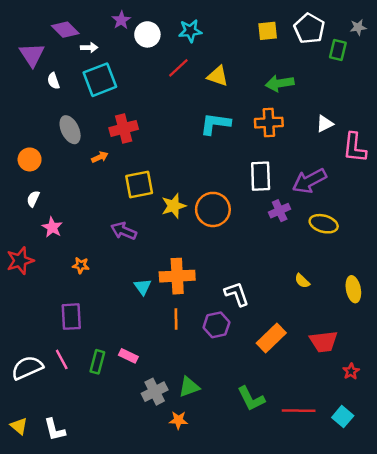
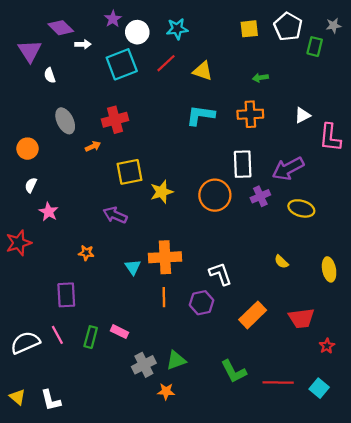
cyan square: (100, 80) -> (122, 64), moved
green arrow: (280, 83) -> (260, 78), size x0.6
orange circle: (213, 209) -> (215, 195), moved
orange star: (81, 265) -> (86, 253), moved

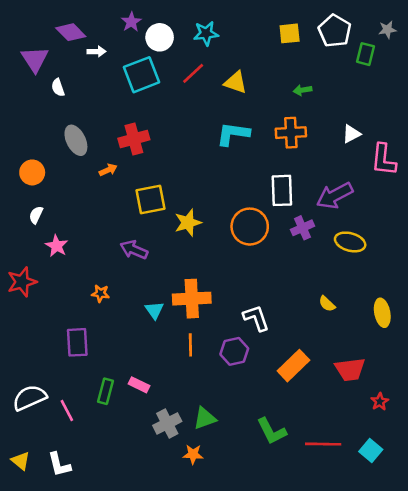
pink line: (57, 335) -> (67, 411), moved

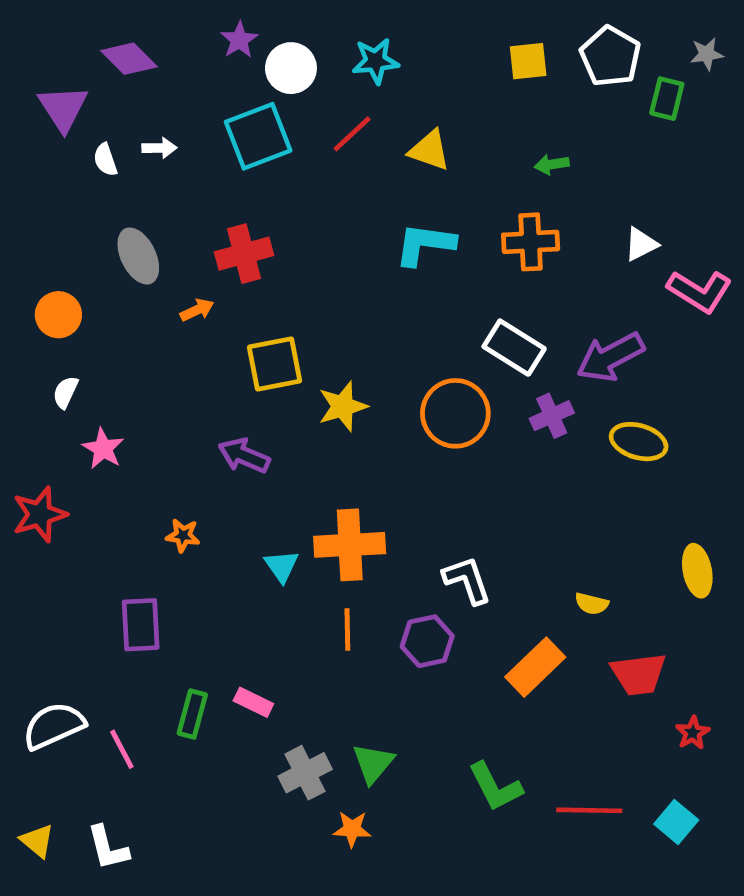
white arrow: (97, 51) -> (159, 148), moved
pink L-shape: (384, 160) -> (700, 291), turned -64
white rectangle: (282, 190) -> (514, 348), turned -56
yellow semicircle: (327, 304) -> (592, 604), moved, turned -30
green triangle: (205, 418) -> (373, 763), turned -30

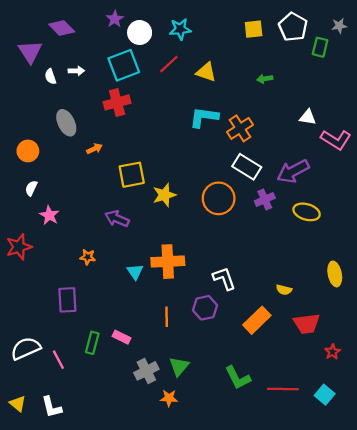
orange cross: (531, 242) -> (240, 128), moved, turned -30
white triangle: (641, 244) -> (308, 117), turned 36
red cross: (244, 254) -> (117, 102), moved
orange line: (347, 629) -> (167, 317), moved

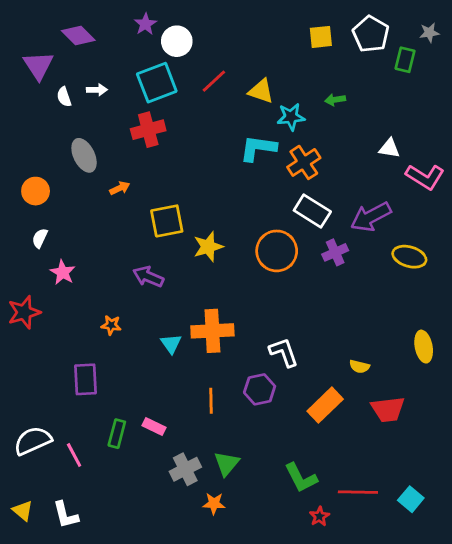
cyan star: (180, 29) -> (291, 117), moved
yellow ellipse: (307, 212) -> (409, 257), moved
red star: (332, 352) -> (319, 516), moved

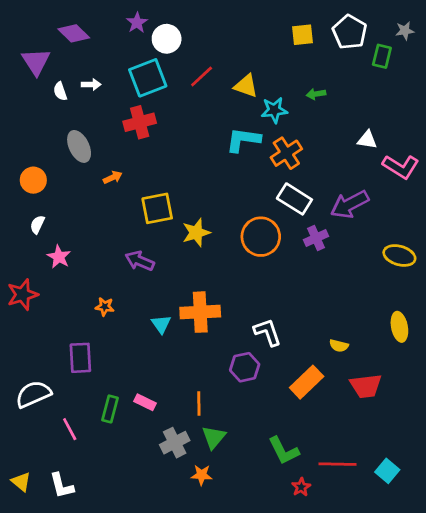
yellow ellipse: (409, 257) -> (399, 255), moved
orange line: (211, 401) -> (199, 404), moved
white semicircle: (33, 441) -> (33, 394), moved

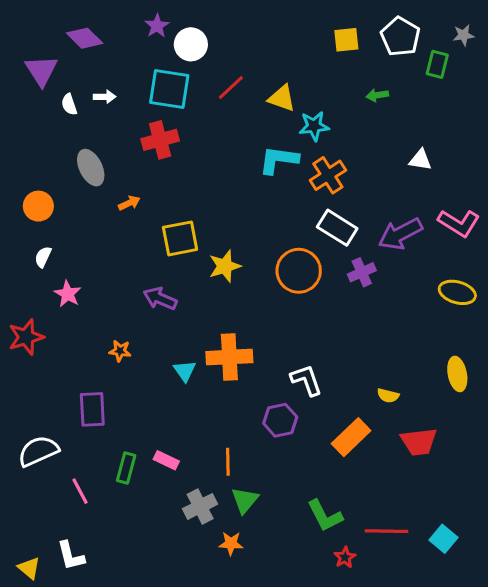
cyan square: (148, 78) -> (169, 89), turned 30
green arrow: (316, 94) -> (377, 95), moved
pink L-shape: (401, 167) -> (459, 223), moved
yellow triangle: (21, 482) -> (29, 568), moved

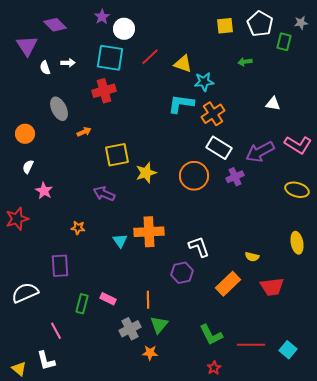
pink line: (80, 491) -> (56, 331), moved
red star: (345, 557) -> (214, 368), moved

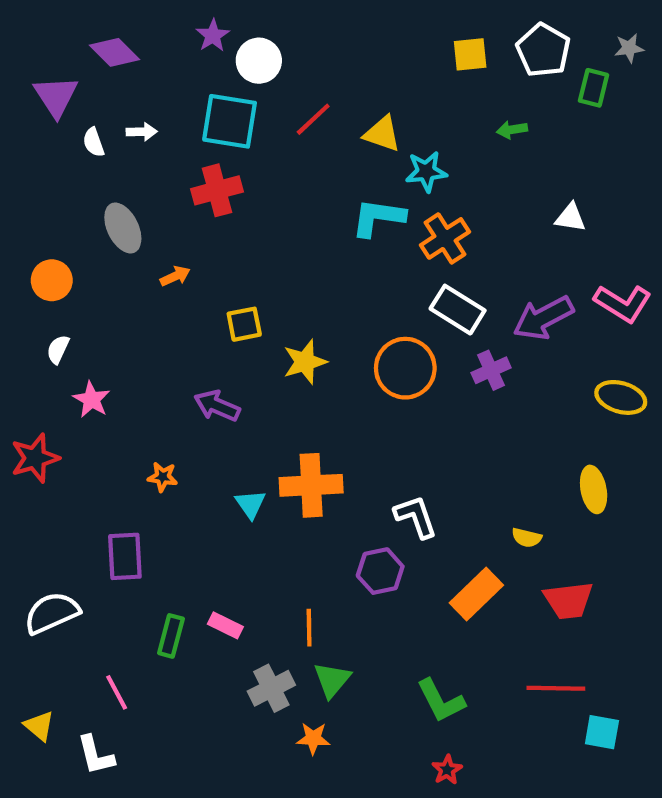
yellow square: (117, 155) -> (244, 324), size x0.7
yellow ellipse: (297, 243) -> (594, 489), moved
red line: (251, 345) -> (556, 688), moved
cyan square: (288, 350) -> (602, 732), turned -30
yellow triangle: (19, 369) -> (39, 726), moved

